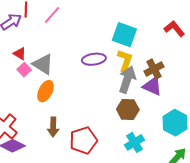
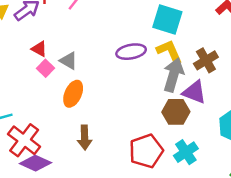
yellow L-shape: (125, 61) -> (169, 52), turned -40
gray triangle: (43, 64) -> (69, 61), size x0.7
purple triangle: (152, 86) -> (194, 92), moved
red pentagon: (83, 140) -> (146, 151), moved

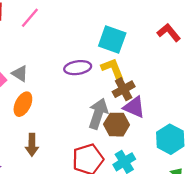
brown cross: (206, 60) -> (124, 89), moved
gray arrow: (173, 75) -> (98, 114), moved

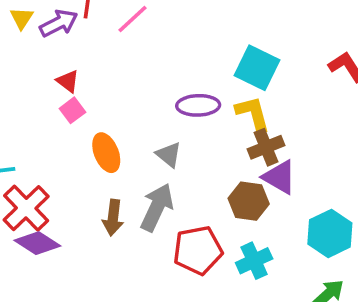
gray triangle: (20, 74) -> (169, 155), moved
orange ellipse: (23, 104) -> (106, 153), turned -55
gray arrow: (98, 114) -> (157, 207), moved

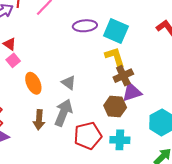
purple ellipse: (198, 105) -> (85, 26), moved
purple triangle: (279, 177) -> (132, 92), turned -45
cyan cross: (254, 261) -> (120, 140), turned 30

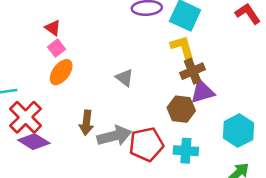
orange ellipse: (33, 83) -> (61, 72), moved, turned 60
gray arrow: (63, 113) -> (114, 136), moved, turned 52

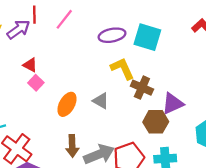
yellow L-shape: (183, 48) -> (122, 69), moved
brown cross: (193, 71) -> (142, 88), moved, turned -35
orange ellipse: (61, 72) -> (67, 104), moved

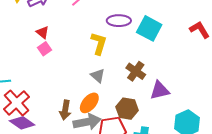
yellow L-shape: (122, 69) -> (99, 43), moved, turned 30
orange ellipse: (67, 104) -> (89, 103), moved
brown hexagon: (156, 122) -> (127, 109), moved

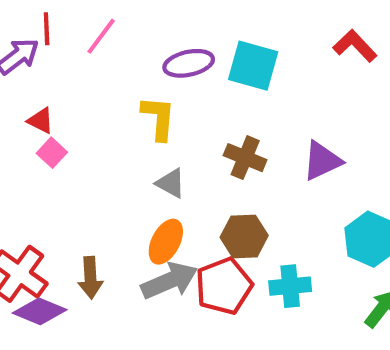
purple triangle: (160, 90) -> (322, 161), moved
brown arrow: (65, 110) -> (90, 278), moved

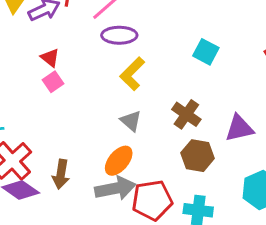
purple ellipse: (189, 63) -> (119, 35), moved
cyan square: (253, 66) -> (206, 52), size x0.7
yellow L-shape: (158, 118) -> (132, 74), turned -152
brown hexagon: (244, 236) -> (198, 156), moved

